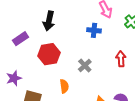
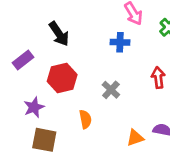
black arrow: (49, 21) -> (59, 34), turned -42
purple star: (14, 78) -> (34, 107), moved

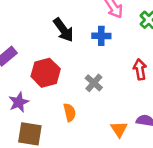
black arrow: (59, 34) -> (63, 30), moved
orange triangle: (135, 138) -> (119, 129), turned -42

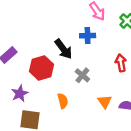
black arrow: (63, 30) -> (63, 49), moved
orange triangle: (119, 129) -> (105, 102), moved

